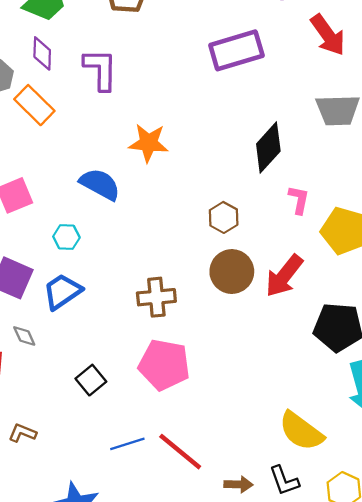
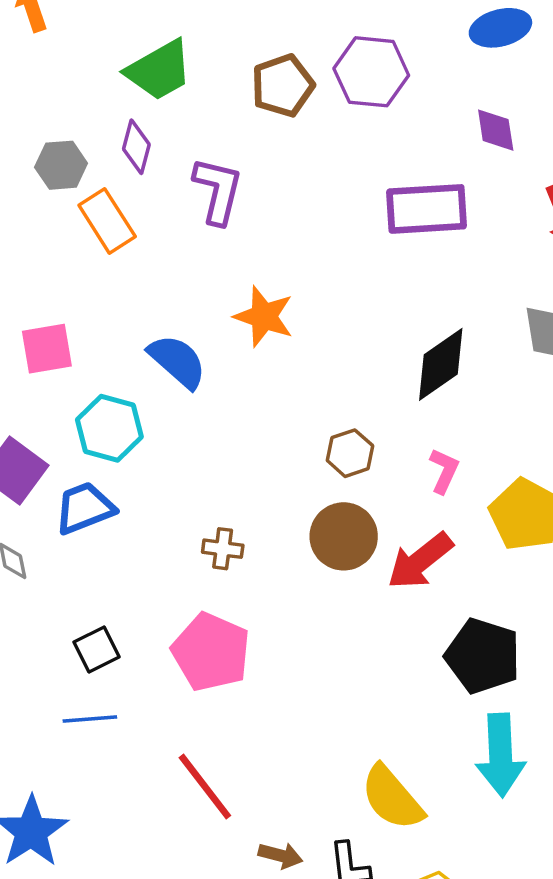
pink L-shape: (299, 200) -> (444, 471), moved
cyan hexagon: (66, 237) -> (109, 428), size x1.6
brown cross: (156, 297) -> (223, 549), size x0.7
blue line: (127, 444) -> (90, 719), moved

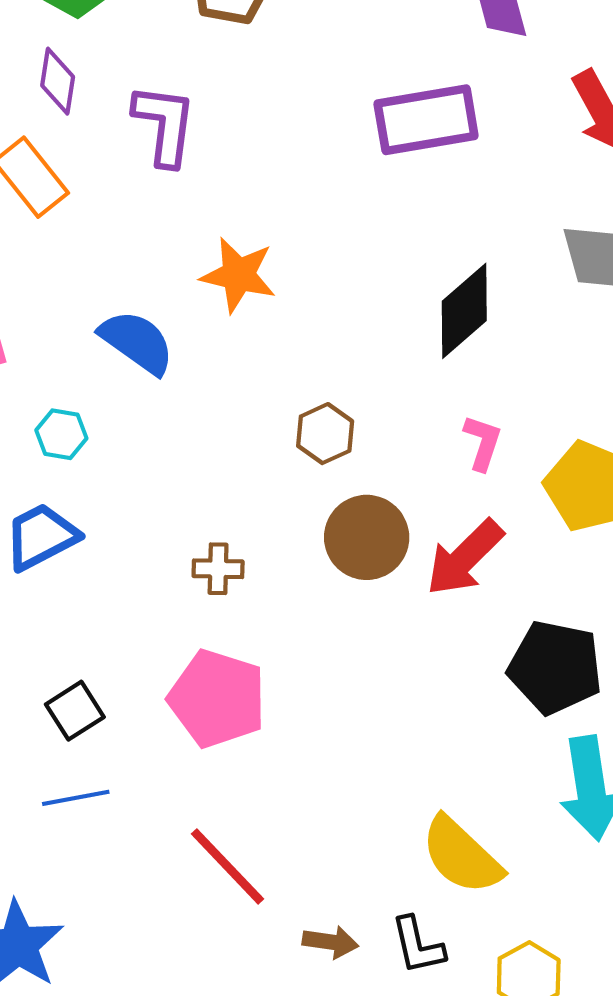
cyan hexagon: (109, 428) -> (61, 434), size x0.6
brown hexagon: (350, 453) -> (325, 434), moved

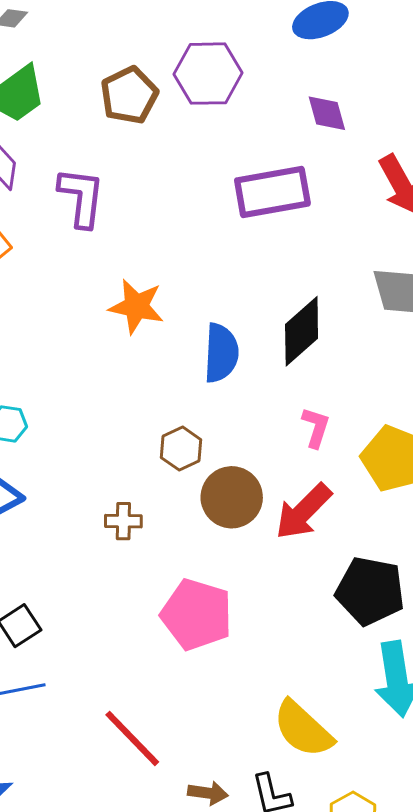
blue semicircle: (137, 342) -> (221, 353), moved, turned 58
brown hexagon: (325, 434) -> (181, 449), moved
pink pentagon: (217, 699) -> (197, 615), moved

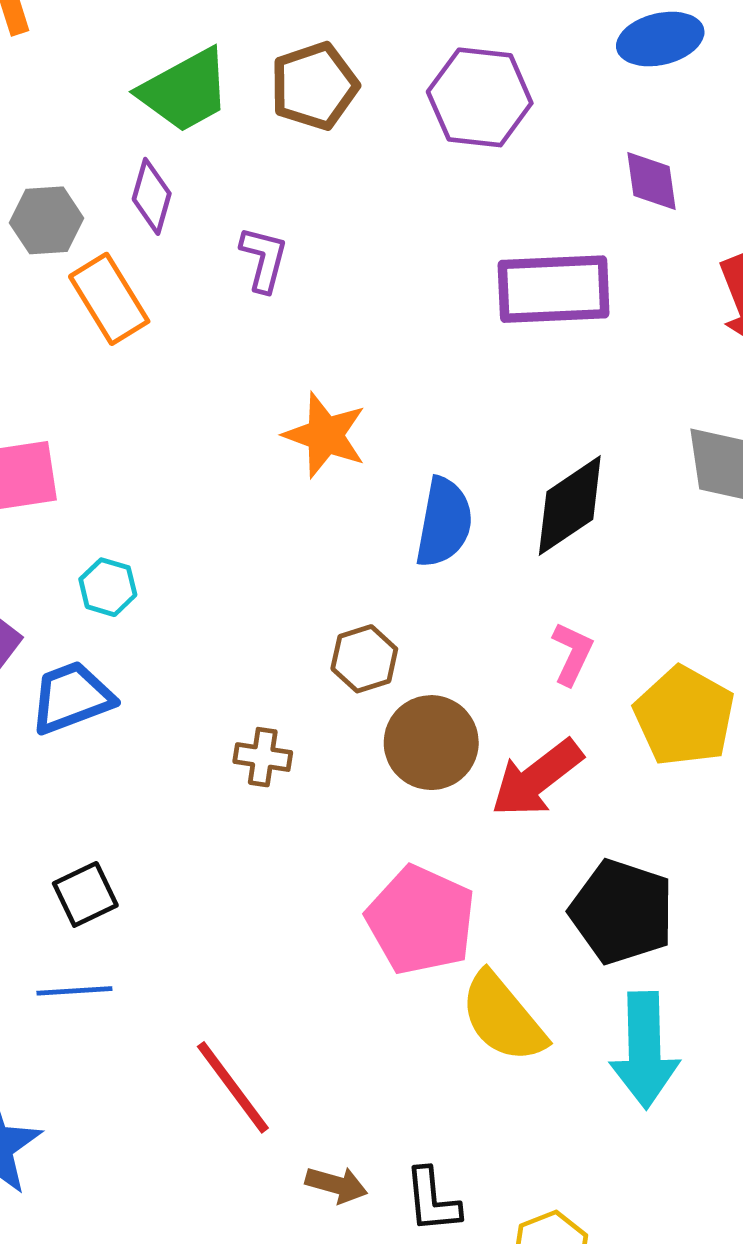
brown pentagon: (129, 95) -> (314, 86), moved
purple L-shape: (81, 197) -> (264, 259), size x0.7
pink pentagon: (197, 615) -> (421, 920), moved
yellow semicircle: (303, 729) -> (503, 1018), moved

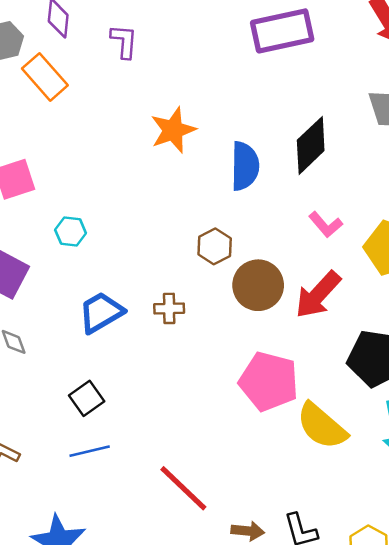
orange star: (325, 435) -> (173, 130), turned -30
pink L-shape: (572, 654) -> (326, 225), turned 124
blue trapezoid: (72, 697) -> (101, 312), moved

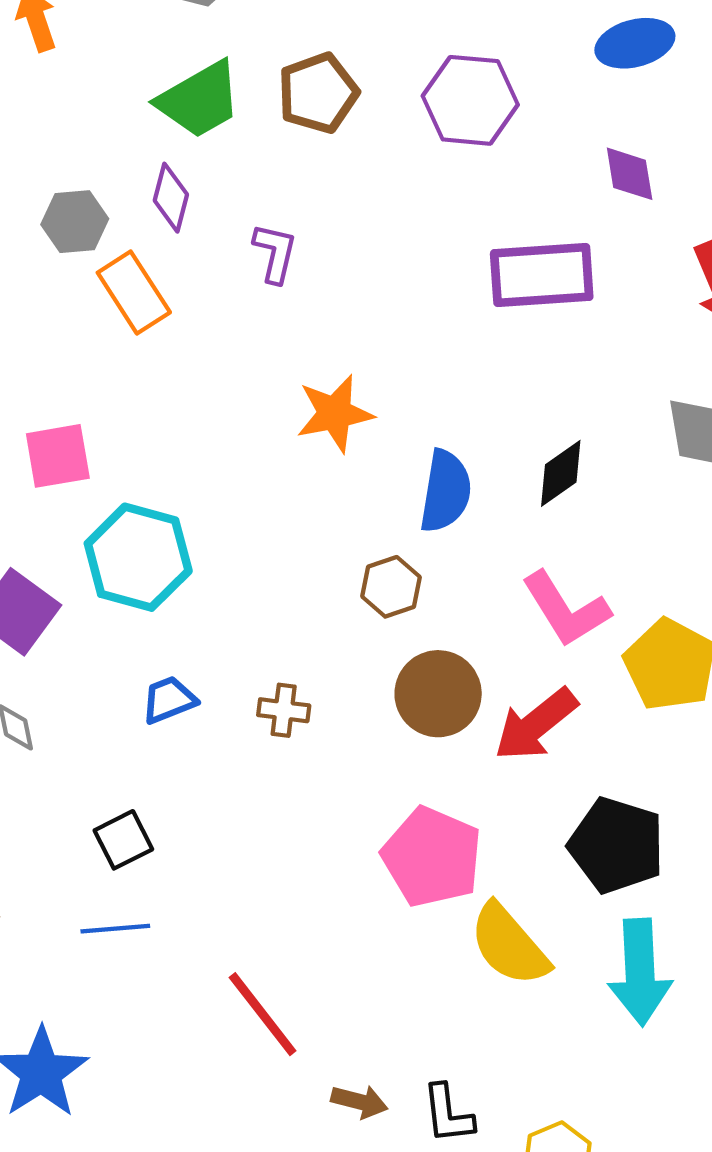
black diamond: (311, 145) -> (561, 473), size x0.7
pink L-shape: (326, 225) -> (566, 609), size x1.6
cyan hexagon: (71, 232) -> (138, 557), size x2.0
brown hexagon: (215, 246) -> (391, 587), moved
blue trapezoid: (101, 312) -> (169, 700), size x0.7

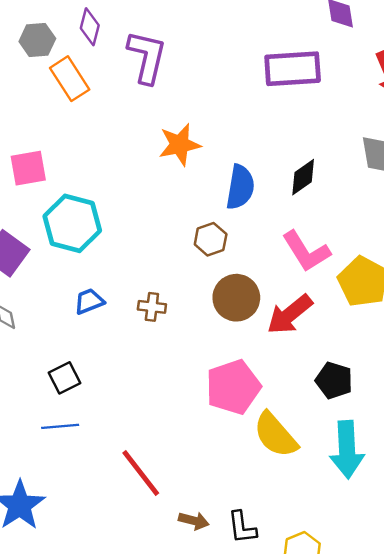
purple L-shape: (275, 253) -> (147, 57), size x1.6
black pentagon: (616, 845) -> (334, 380), size x0.7
pink pentagon: (432, 857) -> (233, 387), turned 30

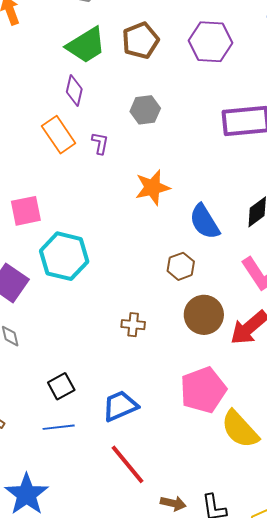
gray hexagon: (37, 40) -> (145, 110), moved
purple L-shape: (147, 57) -> (100, 143), moved, size x0.5
blue semicircle: (240, 187) -> (205, 222), turned 141
blue trapezoid: (89, 301) -> (120, 406), moved, size x1.4

